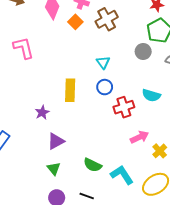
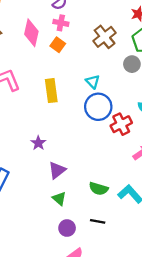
brown cross: (107, 19) -> (105, 37), moved
blue circle: (105, 87) -> (98, 107), size x1.6
yellow rectangle: (70, 90) -> (51, 91), moved

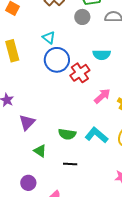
green triangle: (59, 199) -> (40, 151), moved
purple circle: (67, 228) -> (28, 183), moved

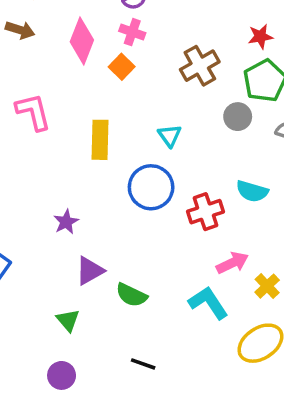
blue circle: (57, 60) -> (151, 187), moved
green semicircle: (67, 134) -> (131, 295), moved
cyan L-shape: (96, 135) -> (208, 303), moved
green triangle: (40, 151) -> (68, 320), moved

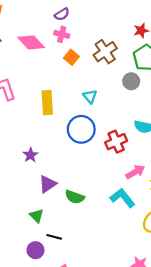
pink diamond: (82, 41) -> (31, 42), turned -60
orange square: (122, 67) -> (71, 57), moved
black line: (143, 364) -> (54, 237), moved

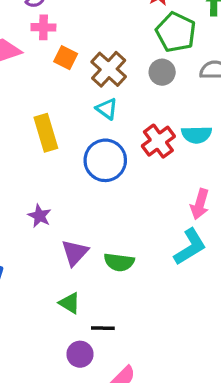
brown cross: (105, 52) -> (109, 69), moved
red cross: (116, 142) -> (158, 141), moved
pink arrow: (135, 172) -> (200, 204), turned 150
cyan L-shape: (123, 198) -> (190, 247), turned 110

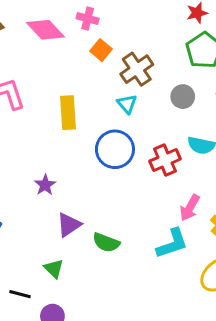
gray circle: (162, 72) -> (183, 97), moved
red cross: (158, 141) -> (165, 160), moved
black line: (103, 328) -> (20, 294), moved

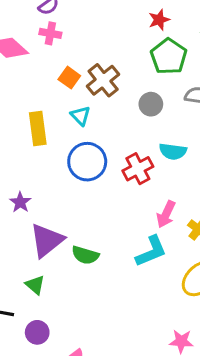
orange square: (101, 50) -> (69, 78), moved
cyan triangle: (127, 104) -> (81, 116), moved
purple triangle: (69, 225) -> (47, 240), size x1.4

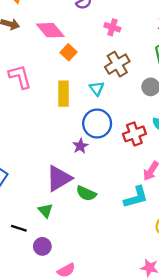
pink cross: (50, 33) -> (112, 27), moved
orange square: (69, 78) -> (69, 52), moved
purple star: (20, 202) -> (80, 146), moved

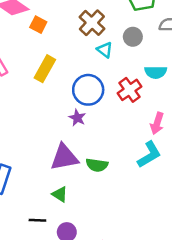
cyan triangle: (97, 88) -> (105, 50), moved
yellow rectangle: (63, 94) -> (45, 69), turned 45
purple triangle: (59, 178) -> (64, 157), turned 36

